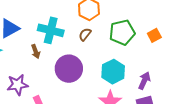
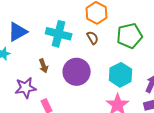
brown semicircle: (85, 34) -> (93, 38), turned 112
brown arrow: (36, 51) -> (44, 66), moved

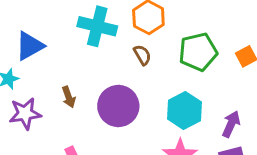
cyan cross: (59, 34) -> (97, 26), moved
purple star: (26, 88) -> (25, 114), moved

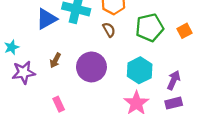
blue triangle: (30, 46) -> (47, 19), moved
brown arrow: (69, 97) -> (55, 60), turned 48

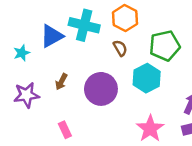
cyan star: (12, 47) -> (22, 53), moved
cyan hexagon: (140, 70) -> (147, 78), moved

